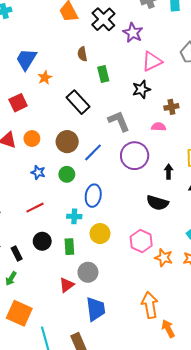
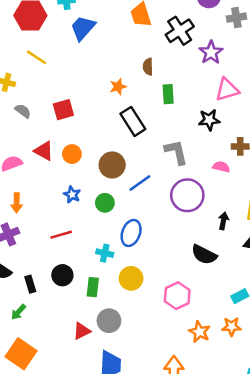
blue trapezoid: (26, 59) -> (83, 28), moved
orange star: (45, 78) -> (118, 87), moved
orange star: (164, 258) -> (199, 332), moved

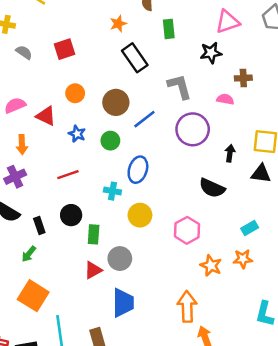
red triangle: (44, 151) -> (46, 116), moved
green rectangle: (93, 287) -> (94, 234), moved

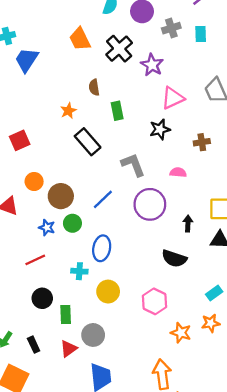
brown cross: (243, 78) -> (202, 142), moved
brown circle: (116, 102) -> (61, 196), moved
blue star: (77, 134) -> (47, 228), moved
black rectangle: (39, 225) -> (34, 345), moved

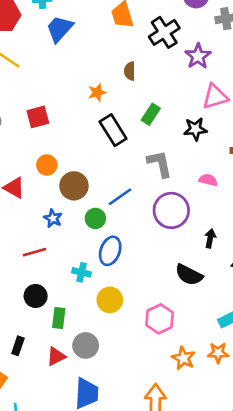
green rectangle: (117, 111) -> (151, 114), moved, turned 36
green circle: (72, 223) -> (95, 218), moved
black rectangle: (34, 345) -> (18, 346), turned 35

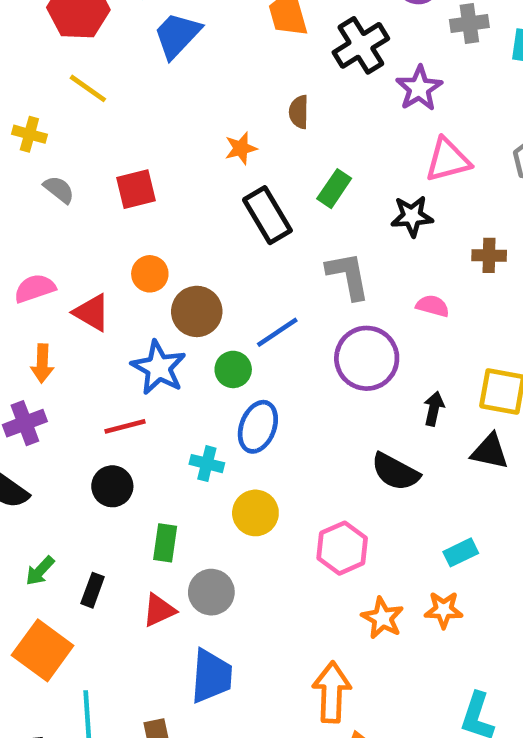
blue star: (53, 218) -> (159, 368), size x1.6
black circle: (36, 296) -> (112, 486), moved

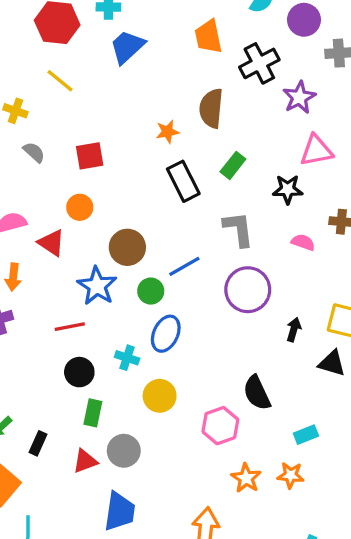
brown semicircle: (299, 112) -> (211, 108), size x1.6
orange circle: (150, 274) -> (80, 207), moved
pink semicircle: (433, 306) -> (303, 242), moved
black semicircle: (395, 472) -> (257, 393), moved, turned 33
black circle: (112, 486) -> (79, 372), moved

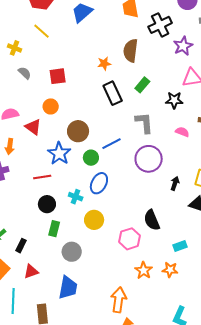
red triangle: (85, 461) -> (31, 271), moved

